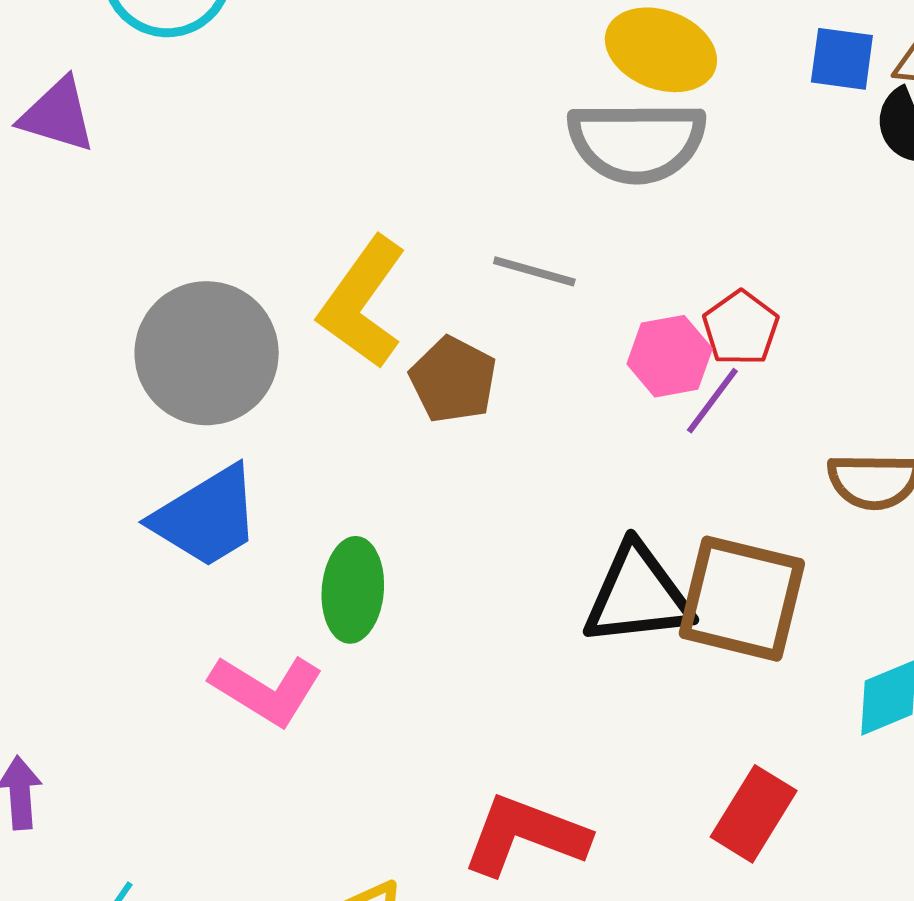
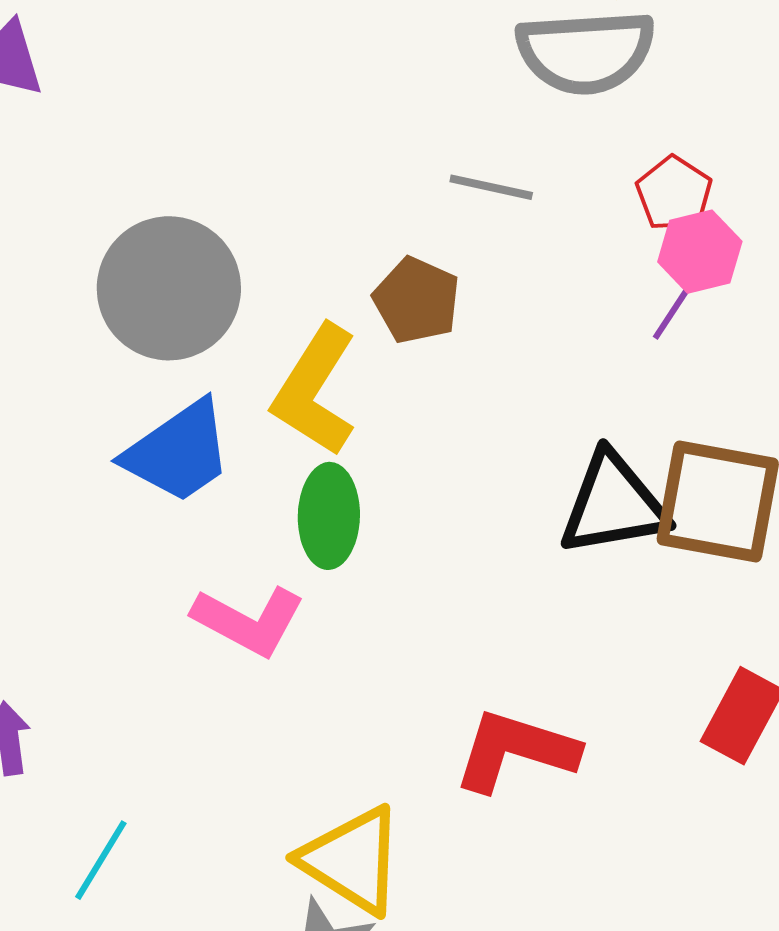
yellow L-shape: (362, 302) -> (315, 390), moved
red pentagon: (741, 328) -> (674, 194), moved
pink hexagon: (670, 356) -> (700, 252), moved

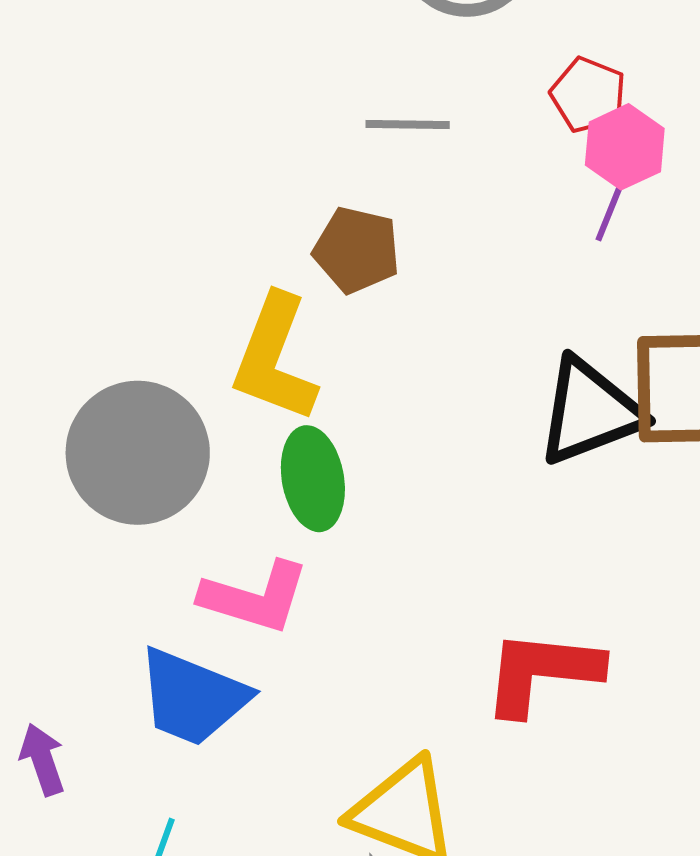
gray circle: (169, 288) -> (138, 453), moved
blue trapezoid: (178, 452) -> (193, 697), moved, turned 68

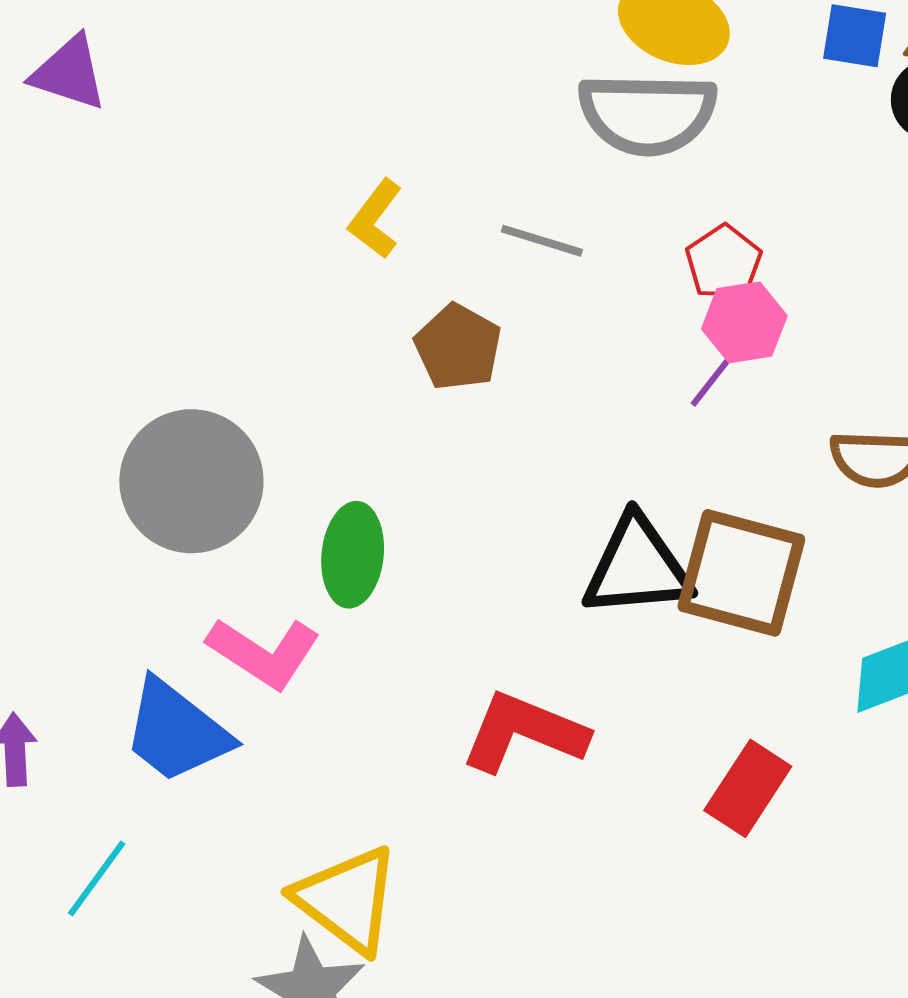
yellow L-shape: (275, 358) -> (375, 219), moved, size x0.6
red L-shape: (542, 672) -> (524, 732), moved

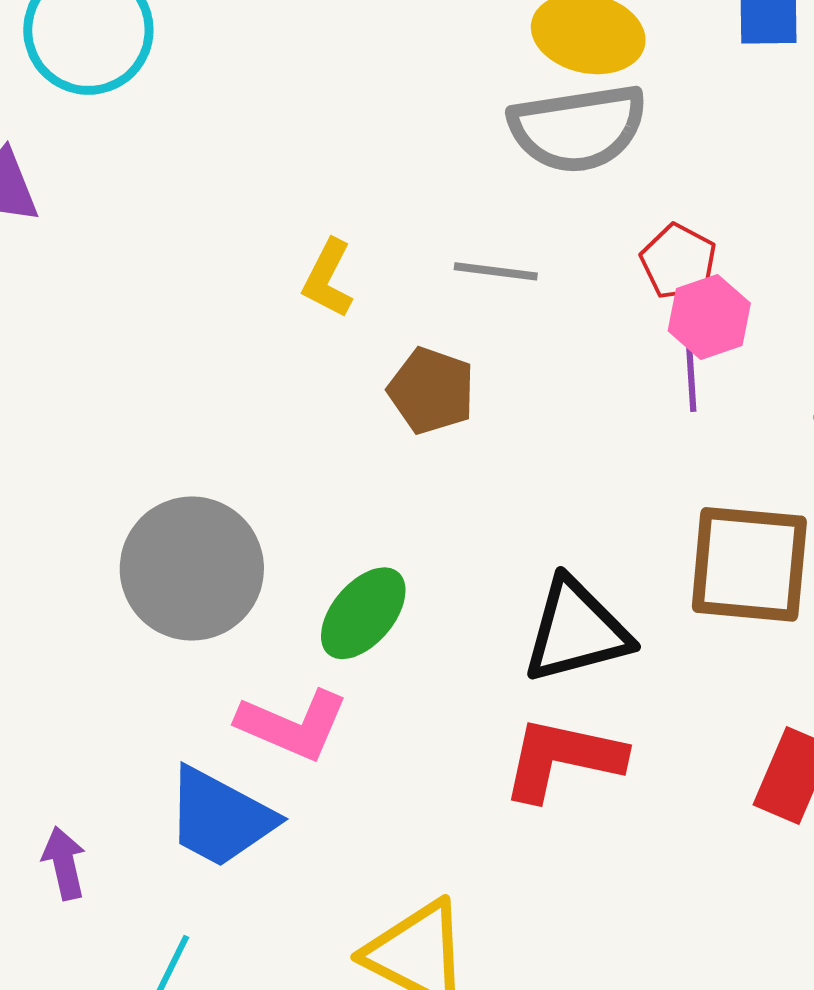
purple line: (717, 374) -> (691, 373), turned -32
green ellipse: (353, 555) -> (363, 613), turned 44
black triangle: (637, 567) -> (576, 631), moved

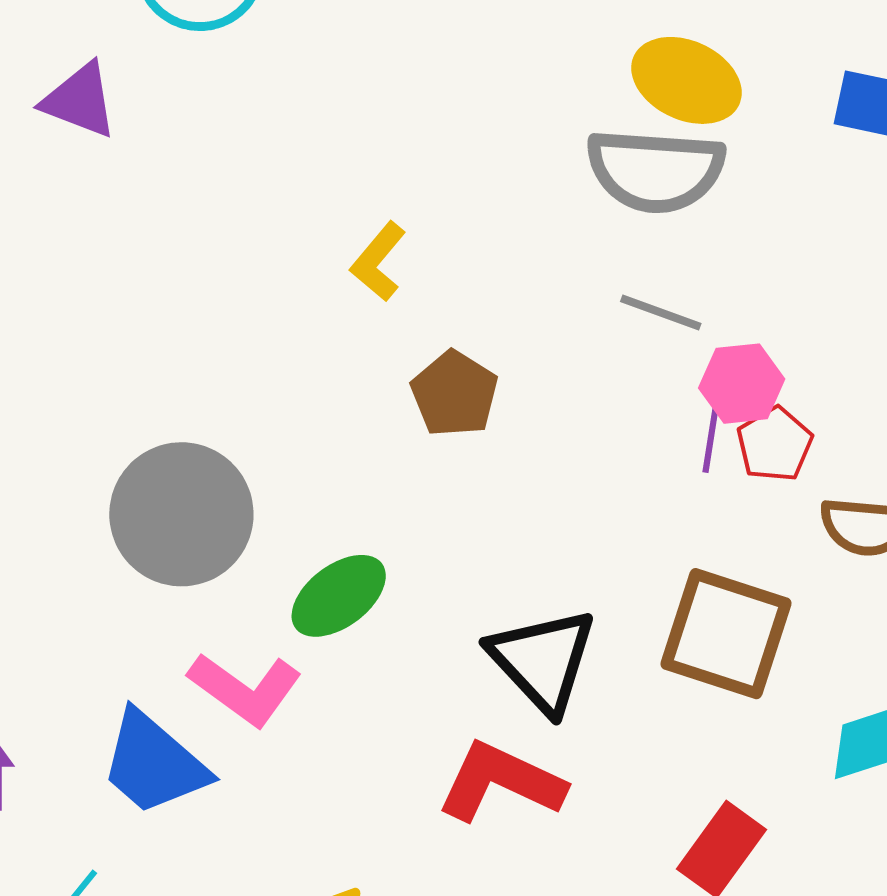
red pentagon: (678, 261) -> (775, 444), moved
gray line: (496, 271) -> (661, 312), moved
black triangle: (576, 631) -> (543, 660), turned 49

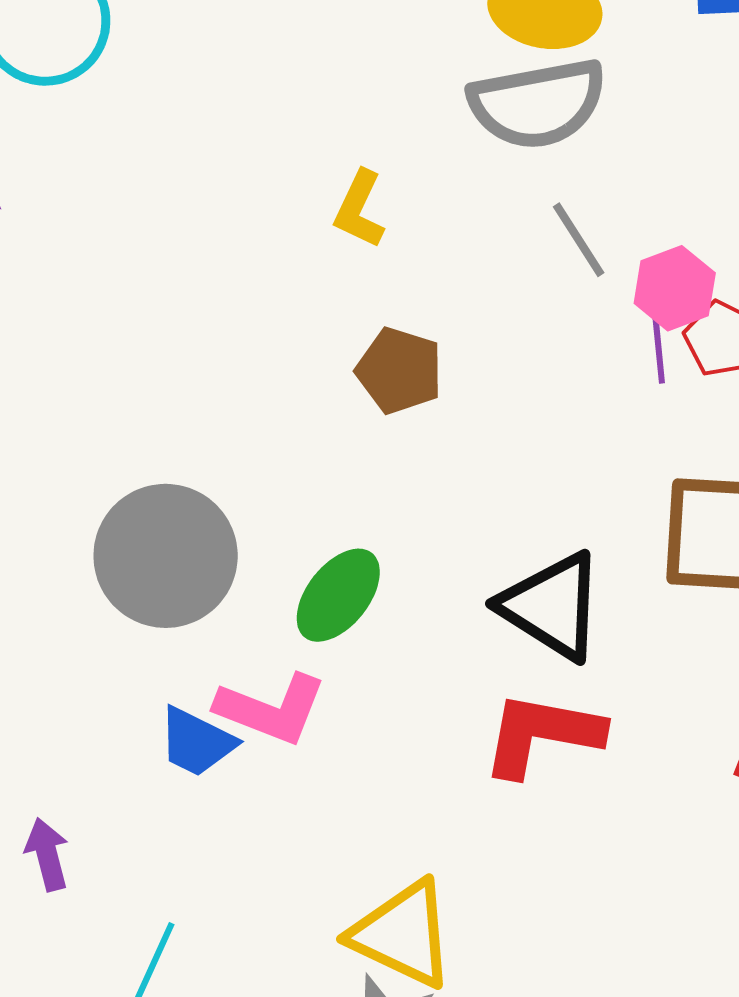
yellow L-shape: (378, 262) -> (359, 209), moved
gray line: (661, 312) -> (579, 240), turned 52
blue trapezoid: (154, 763) -> (197, 742), moved, size x0.7

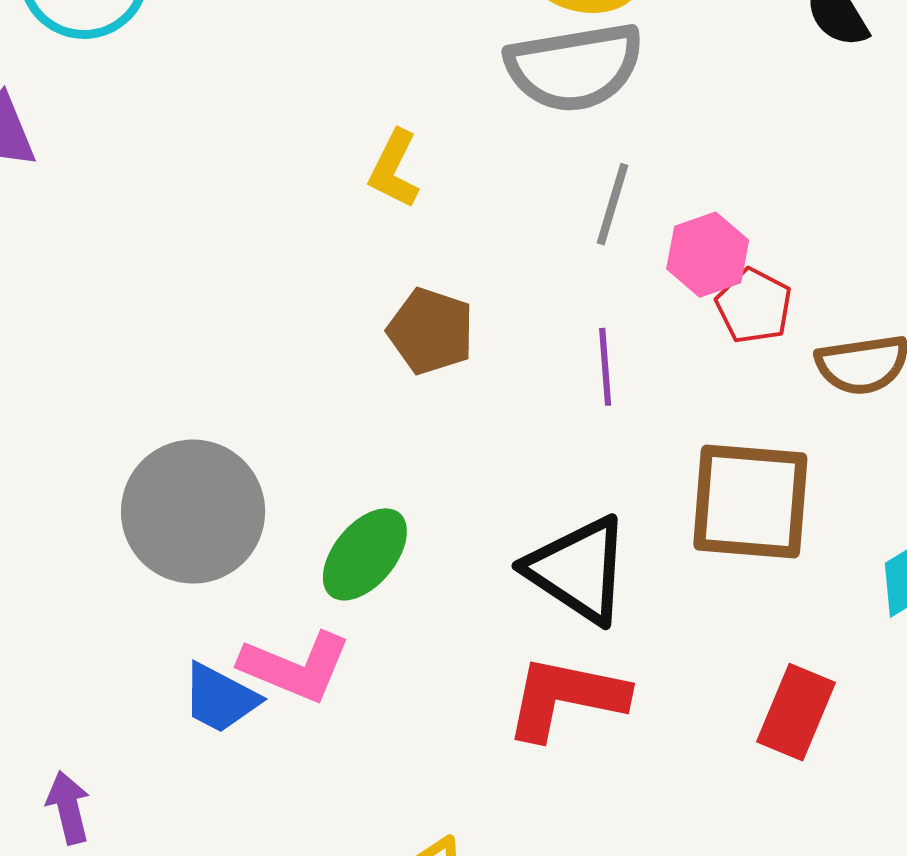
gray line: (579, 240) -> (613, 204), turned 48
purple line: (658, 345) -> (605, 367), moved

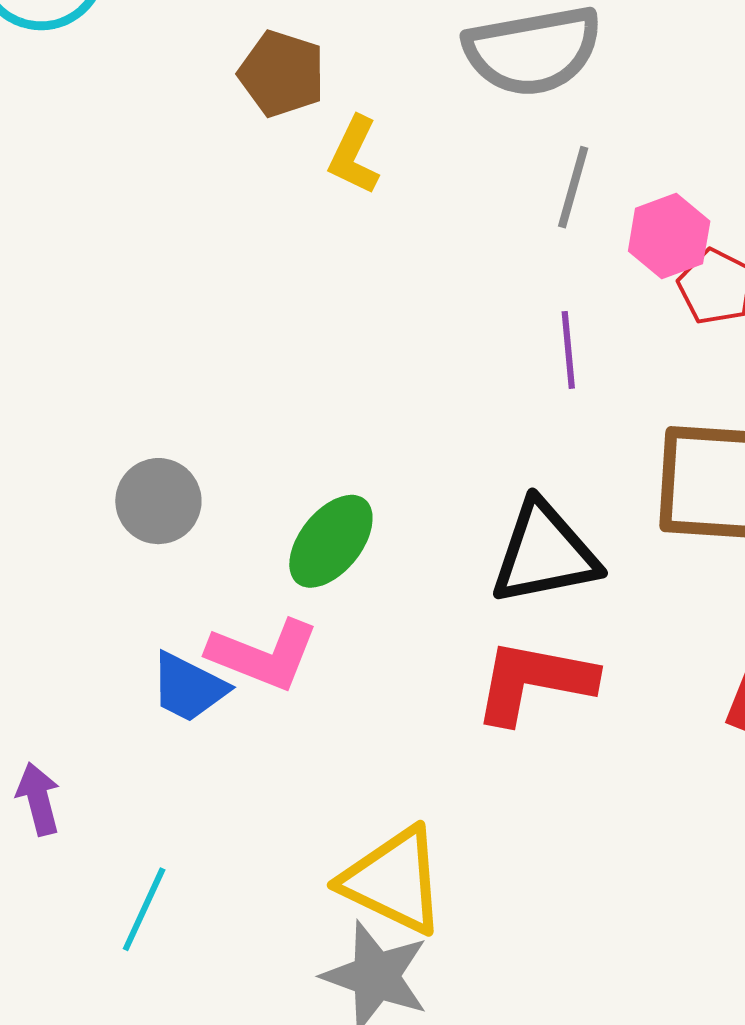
brown pentagon: (431, 331) -> (282, 74), moved
gray circle: (193, 512) -> (158, 501), size x0.6
black triangle: (578, 570) -> (544, 553), turned -44

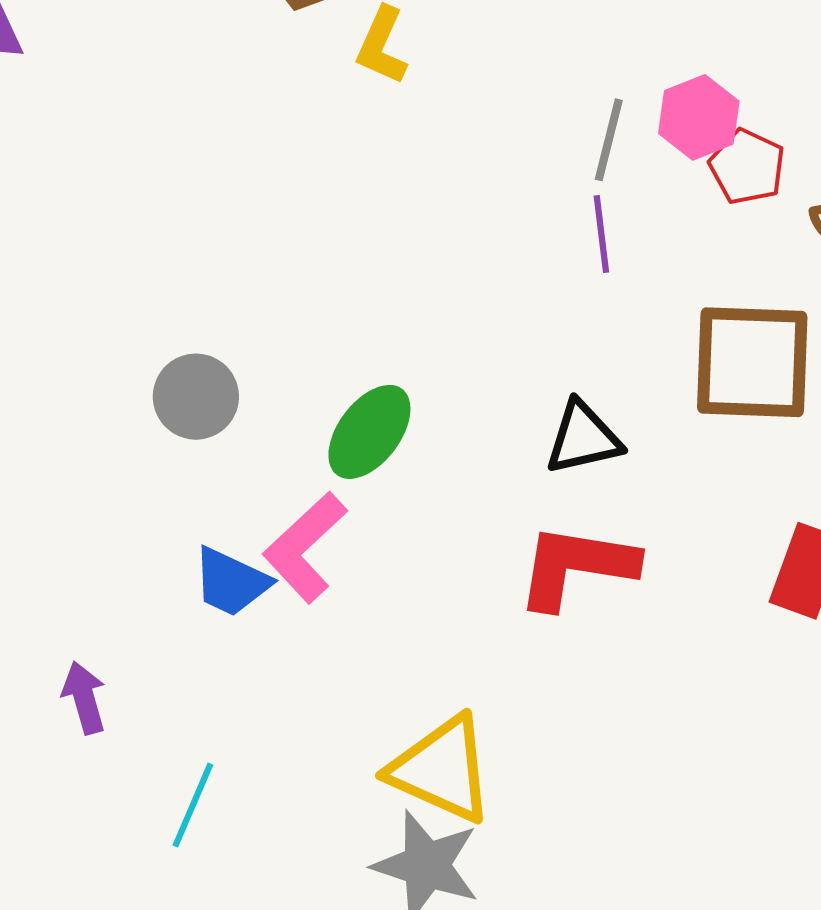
gray line: (573, 187) -> (609, 140), moved
black triangle: (544, 553) -> (583, 438), size x0.7
pink L-shape: (263, 655) -> (305, 547), turned 117

